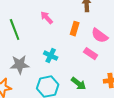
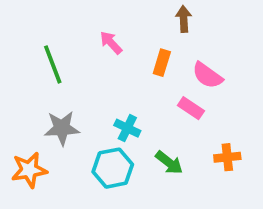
cyan cross: (51, 56) -> (127, 128), moved

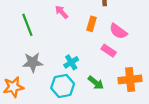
cyan cross: (127, 128) -> (71, 62), turned 32
orange cross: (227, 157) -> (130, 79), size x1.5

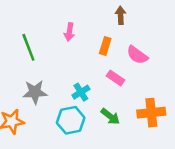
pink arrow: (62, 12) -> (69, 32), turned -128
pink rectangle: (109, 51) -> (115, 78), moved

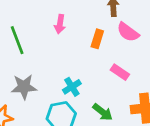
pink semicircle: (137, 55) -> (128, 32), moved
pink rectangle: (115, 78) -> (120, 72), moved

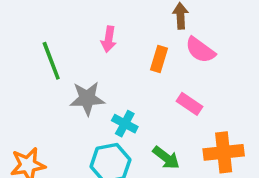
gray star: (24, 87) -> (87, 98), moved
cyan cross: (72, 87) -> (125, 124), turned -30

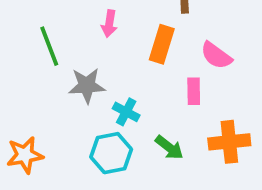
pink semicircle: (200, 50) -> (216, 56), moved
orange rectangle: (159, 59) -> (162, 44), size x1.4
pink rectangle: (189, 104) -> (194, 91), turned 55

